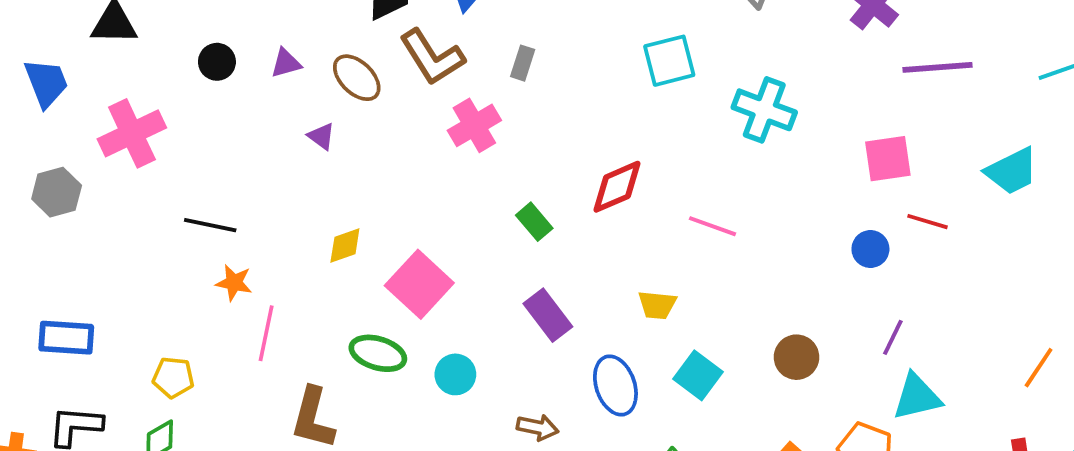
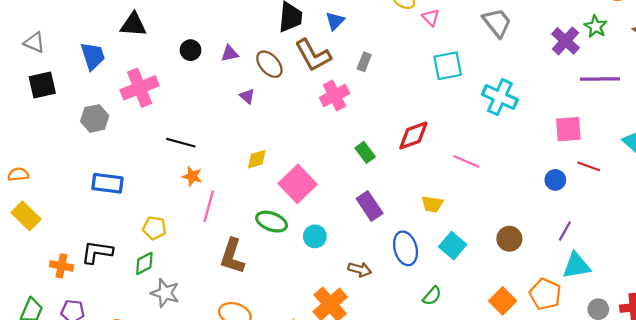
blue rectangle: (66, 338) -> (108, 183), moved

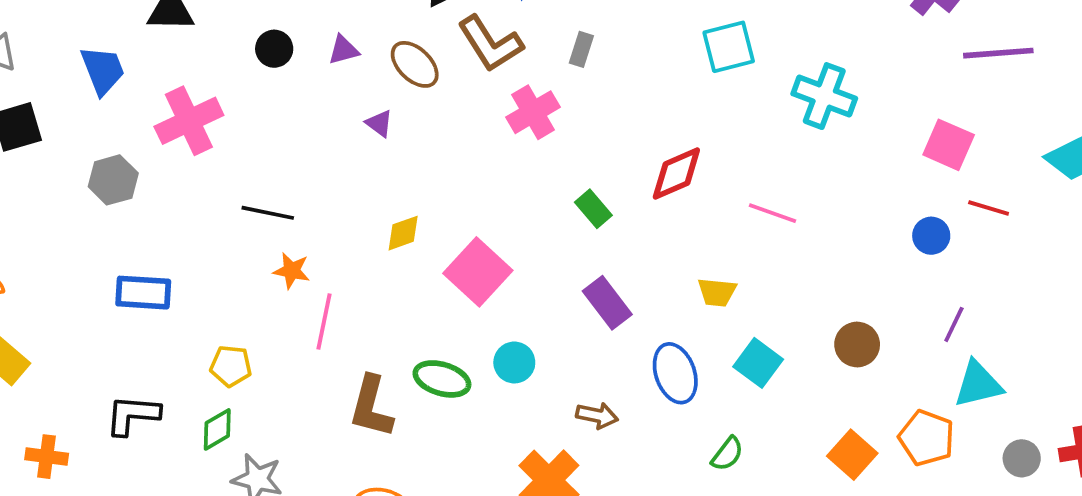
pink square: (568, 129) -> (949, 145), turned 32
green ellipse: (272, 222) -> (442, 379), moved
orange cross: (61, 266) -> (47, 457), moved

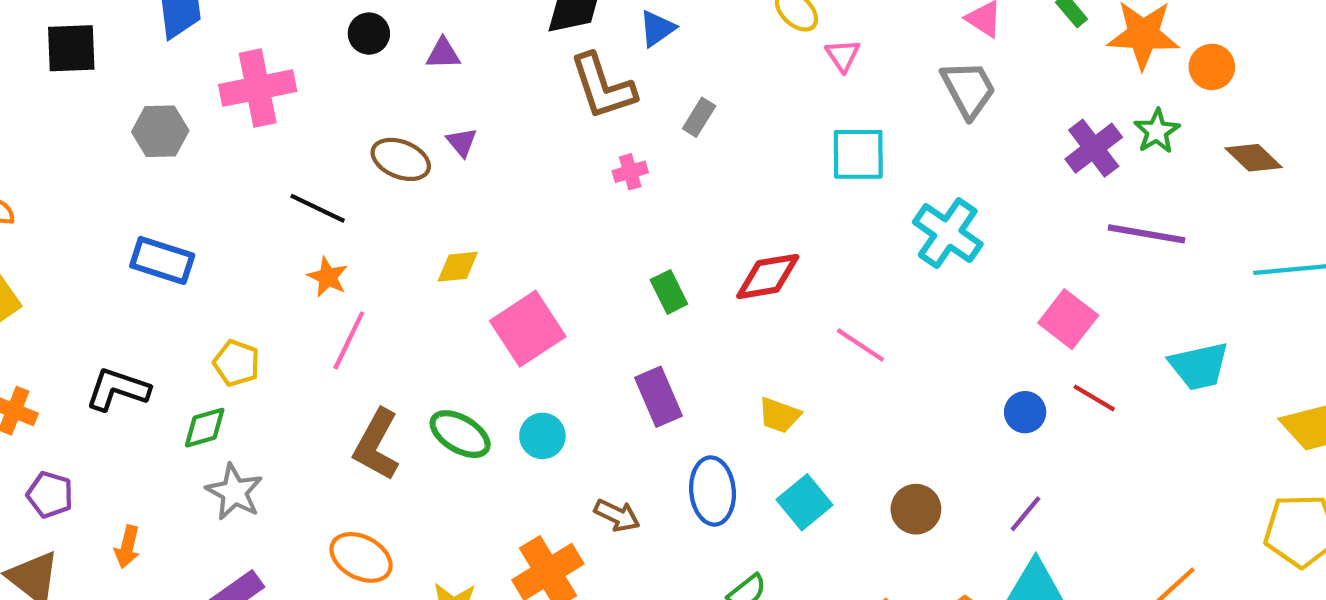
brown ellipse: (415, 64) -> (401, 159), moved, turned -36
pink cross: (533, 112) -> (630, 172), size x0.6

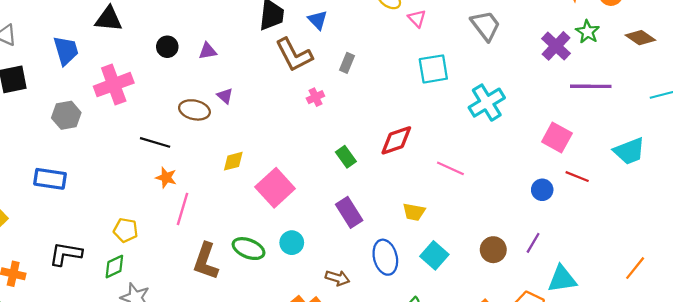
blue triangle: (657, 28) -> (318, 20), turned -30
cyan cross: (948, 233) -> (487, 103), turned 33
blue rectangle: (162, 260) -> (50, 179), moved
purple line: (1026, 514) -> (533, 243), moved

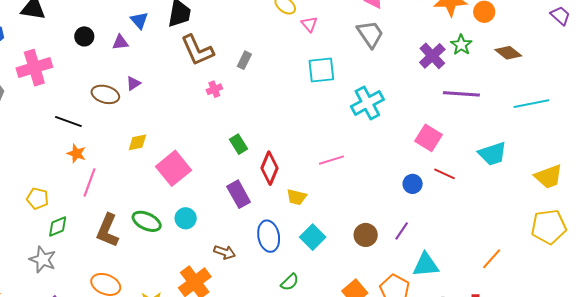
blue triangle: (318, 20) -> (139, 20), moved
purple triangle: (225, 96) -> (133, 83), turned 42
red diamond: (396, 140) -> (270, 168), moved, turned -52
pink line: (450, 168) -> (331, 160), turned -45
green diamond: (114, 267) -> (58, 227), moved

